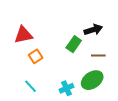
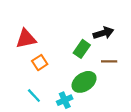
green ellipse: (92, 80) -> (84, 82), moved
cyan cross: (66, 88) -> (65, 100), moved

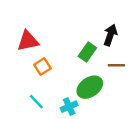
black arrow: (103, 33) -> (110, 35), turned -54

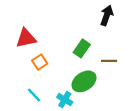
black arrow: (110, 35) -> (107, 15), moved
cyan cross: (69, 107) -> (65, 100), turned -35

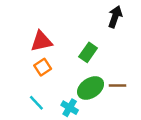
red triangle: (26, 38) -> (41, 41), moved
brown line: (109, 61) -> (118, 86), moved

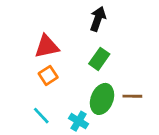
black arrow: (115, 17) -> (98, 19), moved
green ellipse: (91, 88) -> (102, 99), turned -35

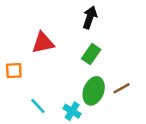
orange square: (48, 75) -> (14, 71), moved, turned 30
brown line: (132, 96) -> (122, 88), turned -30

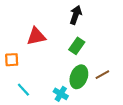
cyan line: (38, 106) -> (23, 90), moved

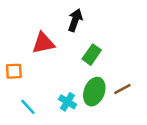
black arrow: (76, 15) -> (75, 20), moved
cyan cross: (61, 94) -> (67, 102), moved

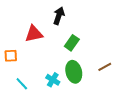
brown line: (122, 89) -> (105, 67), moved
green ellipse: (94, 92) -> (74, 72), turned -35

